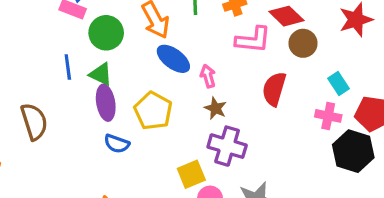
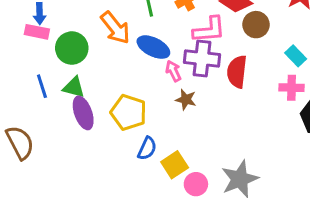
blue ellipse: (173, 59) -> (153, 47), moved
blue semicircle: (117, 144) -> (147, 148), moved, turned -75
purple cross: (227, 146) -> (202, 59), moved

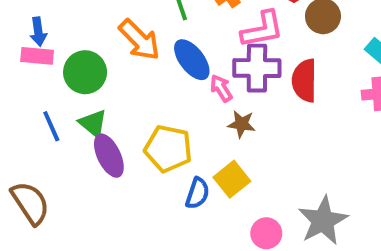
blue ellipse: (153, 47) -> (192, 60), turned 32
green triangle: (74, 87) -> (93, 123), turned 30
yellow square: (175, 165) -> (232, 179), moved

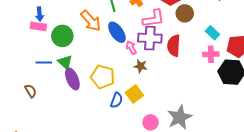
blue line: (51, 126) -> (44, 63), turned -70
brown semicircle: (30, 203) -> (31, 91), moved, size x0.6

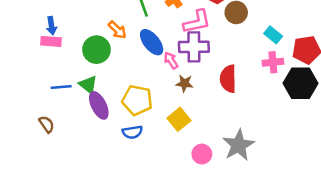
orange arrow: (91, 21) -> (117, 30), size x0.7
green circle: (62, 36) -> (96, 50), moved
red semicircle: (174, 46) -> (228, 79), moved
blue semicircle: (117, 100) -> (132, 132), moved, turned 63

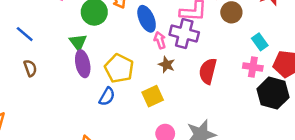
blue line: (61, 87) -> (25, 34), moved, turned 30
blue semicircle: (132, 132) -> (107, 97), turned -66

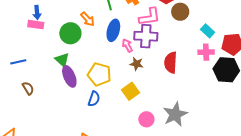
blue ellipse: (147, 19) -> (113, 30), turned 50
blue line: (25, 34) -> (18, 62), turned -42

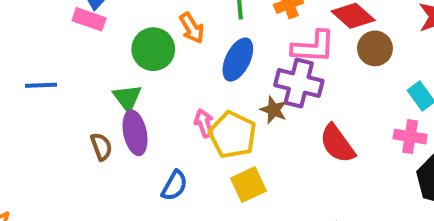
pink arrow: (127, 45) -> (204, 123), moved
red semicircle: (171, 63) -> (337, 144), turned -50
brown star: (137, 64) -> (274, 110), moved
yellow pentagon: (99, 74) -> (233, 135), moved
brown semicircle: (28, 88) -> (101, 147), moved

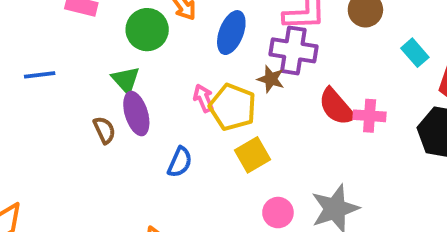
pink cross: (410, 137) -> (370, 116), moved

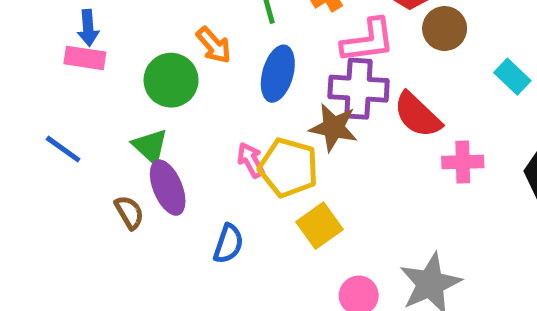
blue line: (40, 75) -> (63, 149), moved, turned 48
brown star: (271, 79) -> (333, 128), size x1.4
red semicircle: (337, 107) -> (417, 115), moved

